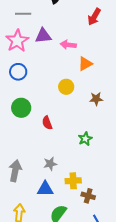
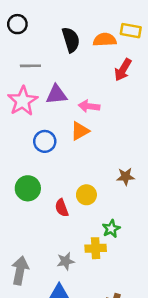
orange triangle: (85, 64) -> (80, 131), moved
blue circle: (18, 72) -> (45, 141), moved
yellow circle: (66, 87) -> (86, 195), moved
yellow cross: (73, 181) -> (96, 248), moved

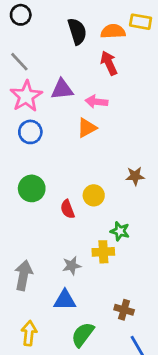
gray line: (30, 66) -> (19, 62), moved, turned 48
red arrow: (123, 70) -> (109, 63), moved, turned 125
blue circle: (45, 141) -> (30, 132), moved
green star: (111, 229) -> (120, 231), turned -30

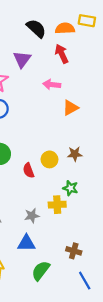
black semicircle: (77, 31) -> (36, 28), turned -30
purple triangle: (62, 89) -> (22, 59), moved, turned -48
orange triangle: (87, 128) -> (70, 108), moved
brown star: (135, 176) -> (75, 154), moved

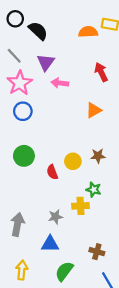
black semicircle: (36, 28) -> (38, 31), moved
red arrow: (62, 54) -> (101, 72), moved
pink arrow: (52, 85) -> (60, 83), moved

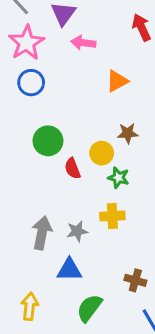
orange triangle: (94, 110) -> (117, 81), moved
green circle: (24, 156) -> (48, 141), moved
brown star: (98, 156) -> (128, 133), moved
green star: (94, 190) -> (118, 178), moved
gray arrow: (17, 224) -> (42, 233), moved

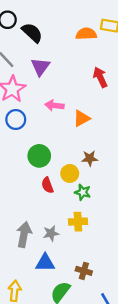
pink arrow: (83, 43) -> (54, 105), moved
green circle: (48, 141) -> (39, 156), moved
brown cross: (135, 280) -> (84, 271), moved

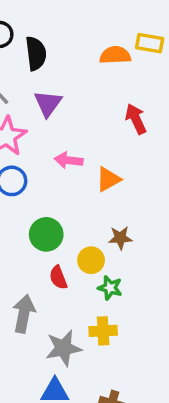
black semicircle: (32, 33) -> (36, 53), turned 40
gray star: (51, 233) -> (63, 348), size x1.5
gray arrow: (24, 235) -> (24, 314), moved

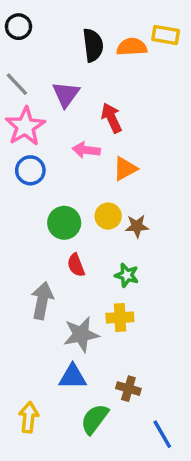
black semicircle: (36, 53) -> (93, 45), moved
red arrow: (136, 119) -> (112, 118), moved
yellow circle: (91, 260) -> (108, 216), moved

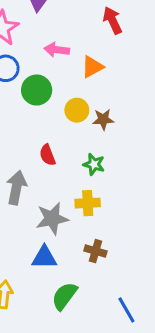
red arrow: (112, 118) -> (112, 20), moved
green circle: (64, 223) -> (37, 90), moved
brown cross: (128, 389) -> (95, 251), moved

